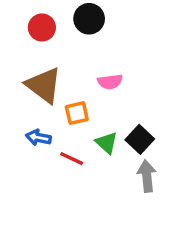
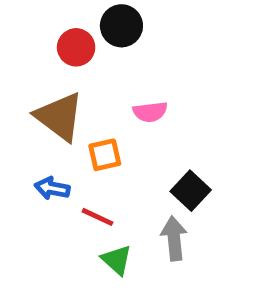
red circle: (42, 27) -> (76, 47), moved
green triangle: (107, 143) -> (117, 260), moved
gray arrow: (147, 176) -> (174, 238), moved

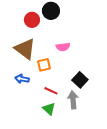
red line: (98, 217) -> (51, 91), moved

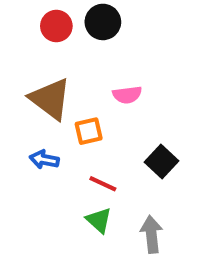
red circle: (32, 20) -> (56, 26), moved
gray arrow: (73, 100) -> (151, 234), moved

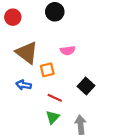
red circle: (56, 26) -> (13, 17), moved
green triangle: (99, 220) -> (53, 117), turned 32

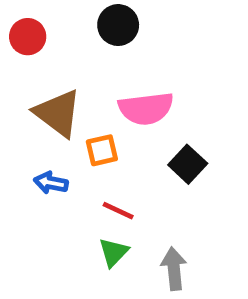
pink semicircle: (68, 51) -> (146, 109), size x1.6
black square: (86, 86) -> (188, 164), moved

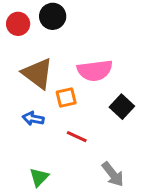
black circle: (118, 25) -> (53, 16), moved
green triangle: (113, 252) -> (39, 177), moved
gray arrow: (174, 269) -> (113, 174), turned 148

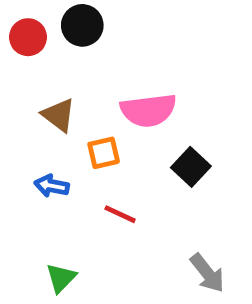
brown triangle: (38, 73) -> (59, 115), size x0.7
gray arrow: (113, 174) -> (207, 273), moved

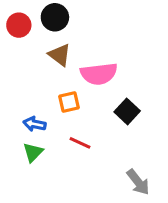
brown triangle: (59, 115) -> (60, 55), moved
green triangle: (61, 278) -> (33, 152), moved

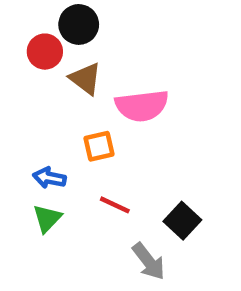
red circle: (19, 25) -> (45, 52), moved
black square: (127, 111) -> (182, 221), moved
gray arrow: (138, 182) -> (149, 261), moved

